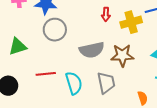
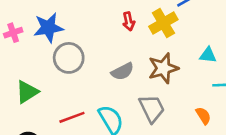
gray semicircle: (92, 50) -> (123, 71), size x0.7

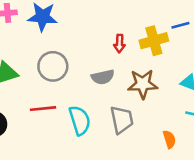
red arrow: (129, 21) -> (120, 43), moved
gray circle: (69, 58) -> (53, 66), moved

